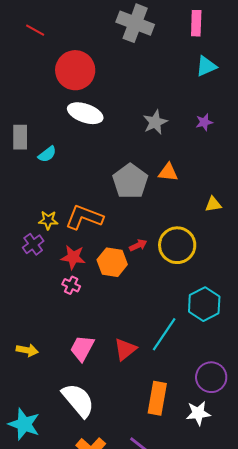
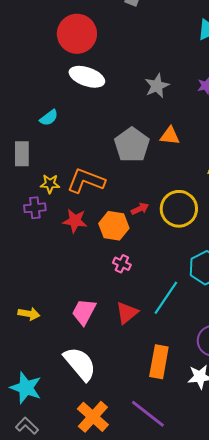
gray rectangle: (20, 137) -> (22, 154), moved
purple cross: (33, 244) -> (35, 208), turned 30
pink cross: (71, 285) -> (122, 264), moved

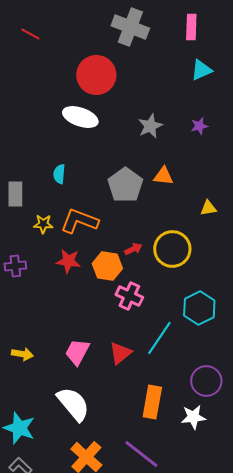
red circle: (77, 34) -> (96, 75), moved
cyan semicircle: (49, 118) -> (59, 174), moved, turned 132
purple cross: (35, 208) -> (15, 266), moved
pink cross: (122, 264) -> (129, 296), moved, size x1.5

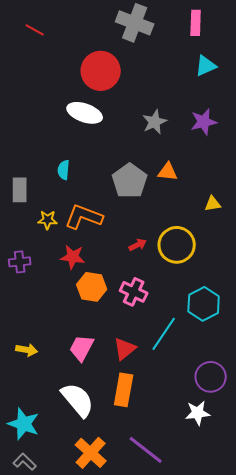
purple star: (199, 126) -> (204, 122), size x1.5
orange hexagon: (107, 266) -> (92, 287), moved
orange rectangle: (152, 402) -> (124, 390), moved

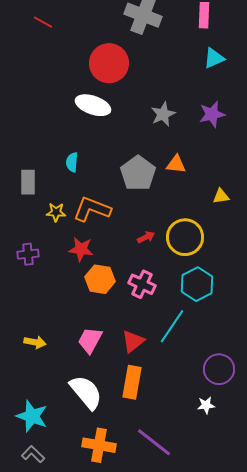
cyan hexagon: (204, 304) -> (197, 284), moved
white star: (198, 413) -> (206, 405), size x0.7
orange cross: (91, 453) -> (99, 445), turned -32

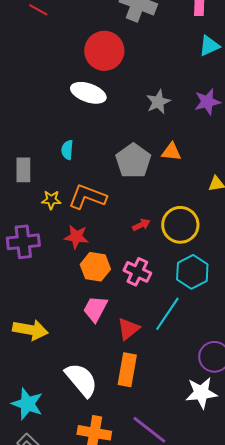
purple cross: (28, 254) -> (23, 242), size x1.5
pink trapezoid: (90, 340) -> (95, 309), moved
yellow arrow: (35, 342) -> (30, 330), size x1.6
white star: (206, 405) -> (201, 393), size x1.8

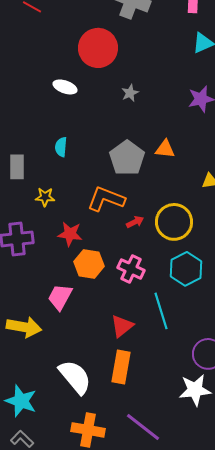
white ellipse: (88, 93) -> (65, 87), moved, size x0.7
gray star: (158, 102) -> (130, 93), moved, size x0.7
orange L-shape: (87, 197) -> (106, 199), moved
pink trapezoid: (95, 309) -> (60, 297), moved
cyan line: (167, 314) -> (161, 311), turned -51

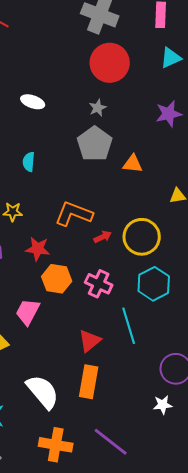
red circle: (98, 48) -> (110, 63), moved
gray pentagon: (127, 158) -> (95, 144), moved
white star: (195, 390) -> (163, 405), size x0.6

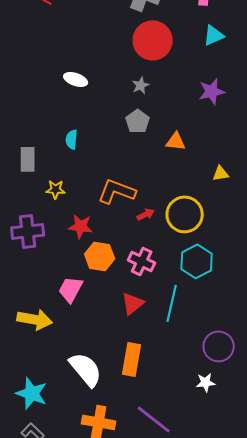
gray pentagon: (95, 144) -> (138, 121), size x0.7
cyan line: (129, 326) -> (172, 303), turned 30
red triangle: (90, 341) -> (133, 303), moved

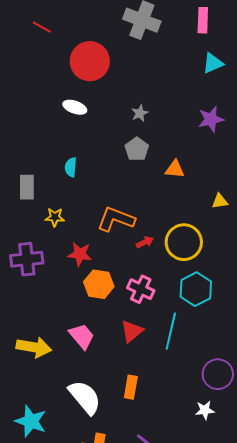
red circle: (153, 40) -> (90, 61), moved
pink trapezoid: (71, 289) -> (82, 336), moved, turned 112
orange rectangle: (132, 359) -> (131, 387), size x0.7

